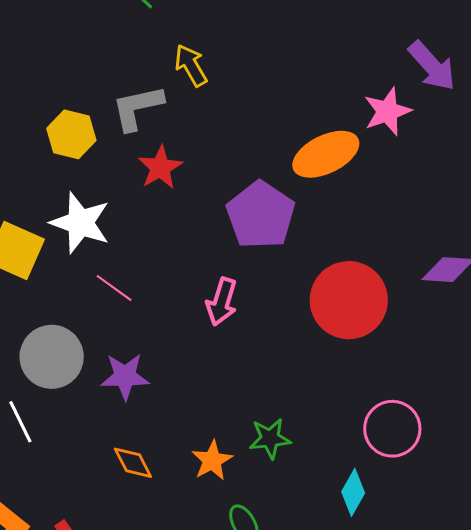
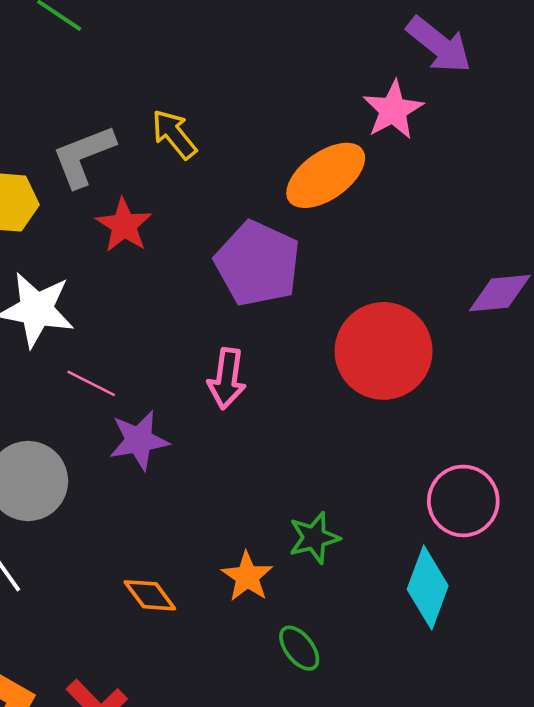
yellow arrow: (191, 65) -> (174, 134), moved
purple star: (125, 376) -> (139, 440), moved
cyan diamond: (353, 492) -> (428, 588), size x1.4

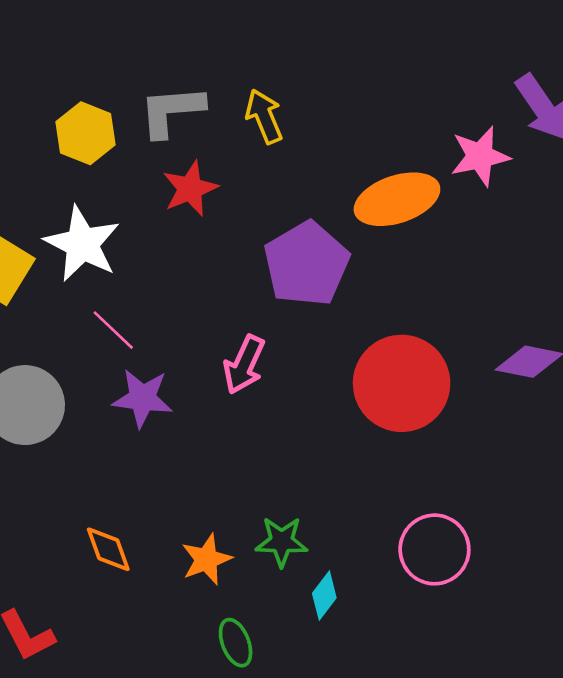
cyan diamond: (428, 588) -> (324, 596), moved, size x0.6

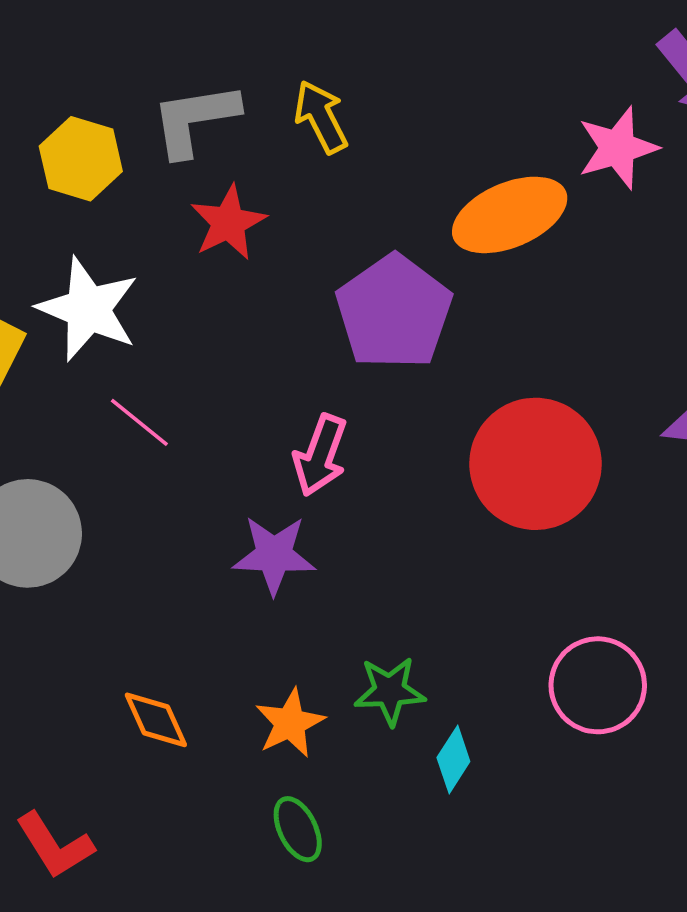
purple star: (142, 398) -> (274, 555), moved
green ellipse: (236, 643) -> (298, 829), moved

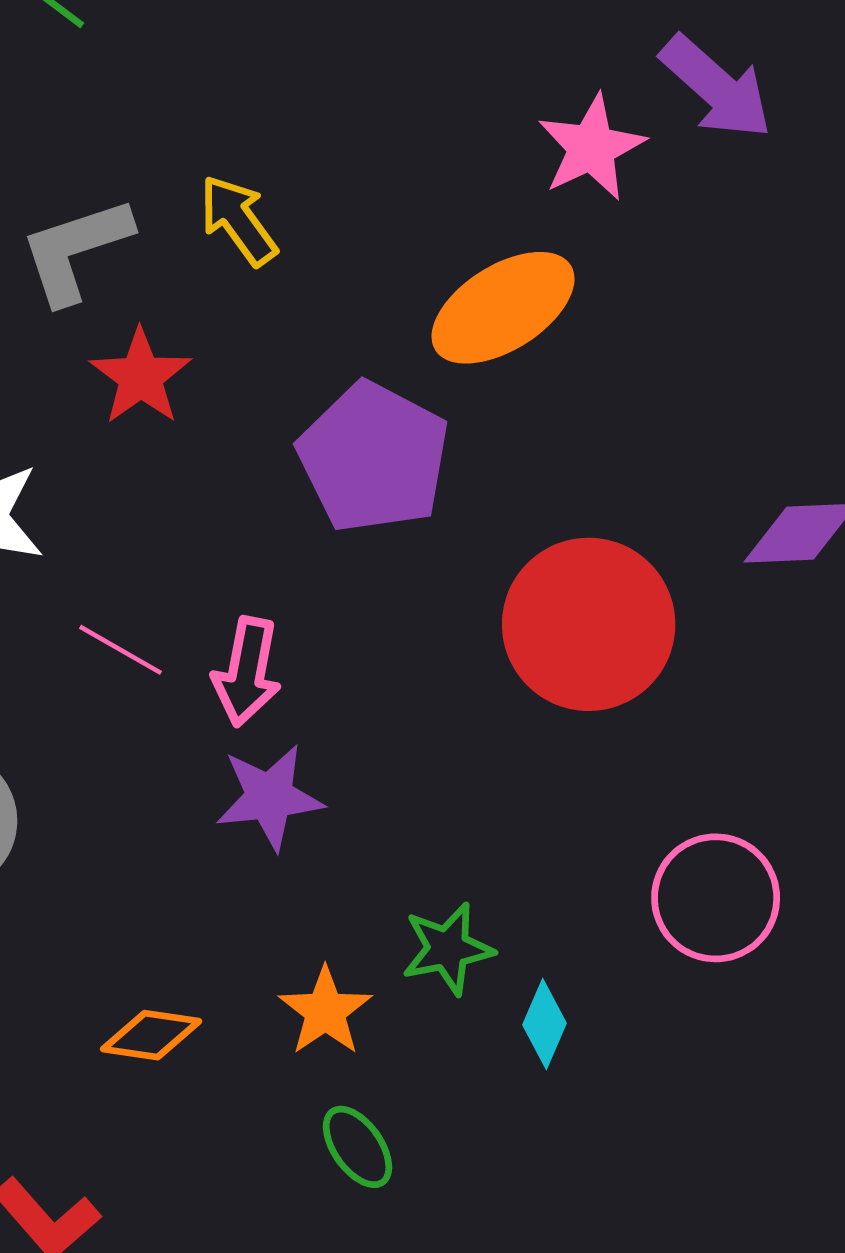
pink star: (618, 148) -> (591, 148), moved
pink line: (139, 422) -> (121, 650), moved
pink arrow: (320, 455) -> (247, 672), moved
orange diamond: (156, 720) -> (151, 1035), turned -48

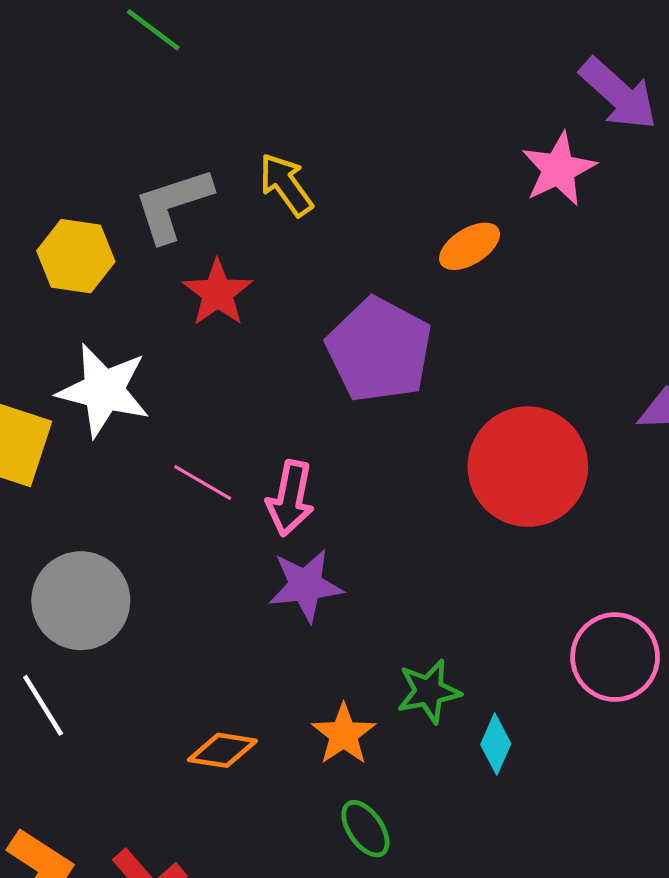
pink star: (591, 148) -> (559, 169), moved
orange ellipse: (503, 308) -> (470, 246), size x0.6

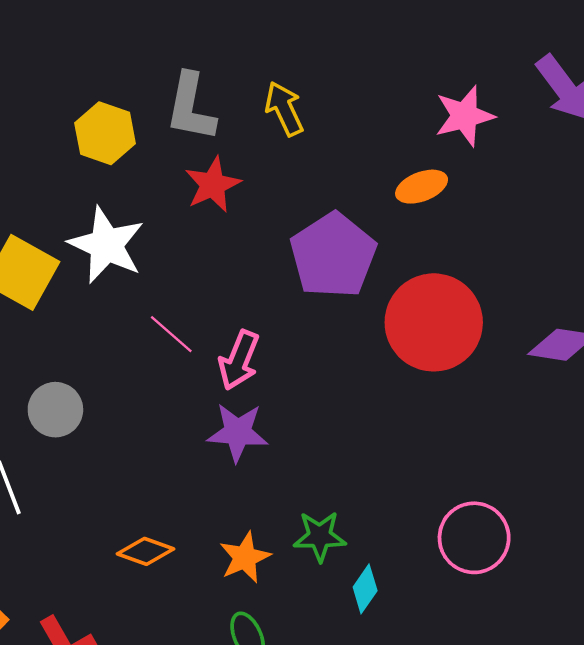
pink star: (559, 169) -> (465, 116), moved
gray L-shape: (173, 205) -> (191, 107), turned -72
red circle: (528, 467) -> (434, 322), moved
gray circle: (81, 601) -> (55, 410), size x0.7

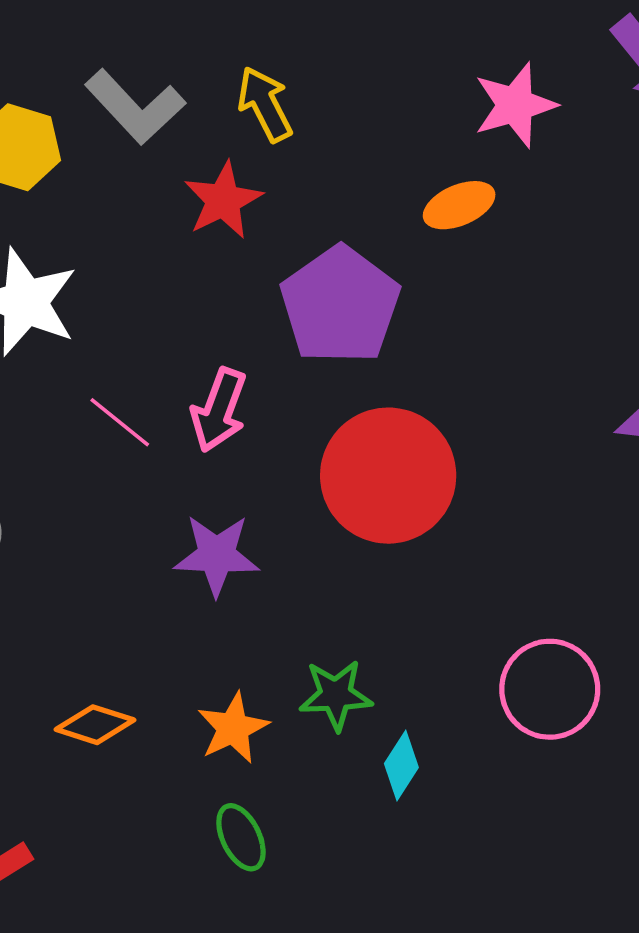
gray L-shape: (191, 107) -> (135, 107), turned -52
red star: (213, 185) -> (223, 200), moved
red circle: (434, 322) -> (388, 476), moved
pink arrow: (239, 360) -> (219, 410), moved

